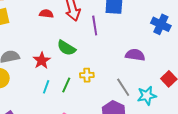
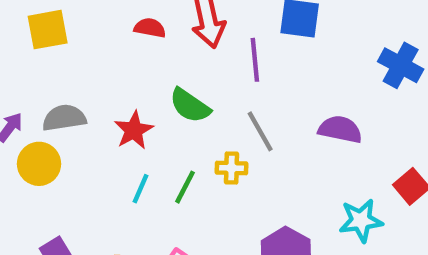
gray line: (123, 87) -> (260, 131), moved

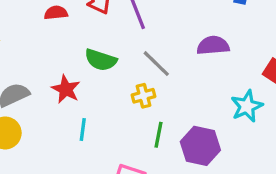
green line: (185, 187) -> (159, 135), moved

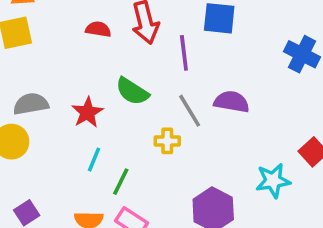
purple semicircle: (213, 45) -> (232, 102), moved
green line: (159, 135) -> (121, 182), moved

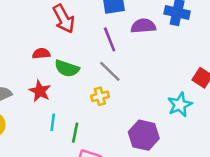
red semicircle: (98, 29) -> (41, 53), moved
purple line: (184, 53) -> (110, 39), moved
purple semicircle: (232, 102) -> (143, 26), moved

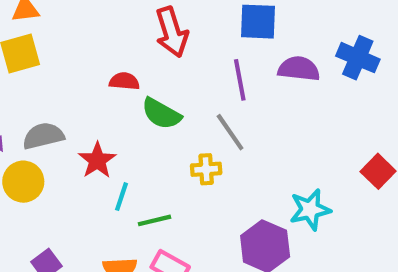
red star: (40, 91) -> (97, 160), moved
cyan star: (180, 105) -> (310, 210), moved
green line: (75, 133) -> (155, 220), turned 54

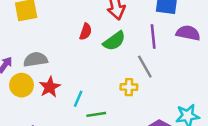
red semicircle: (124, 81) -> (86, 32), turned 98
green semicircle: (161, 114) -> (114, 41), moved, turned -70
red star: (97, 160) -> (50, 87), moved

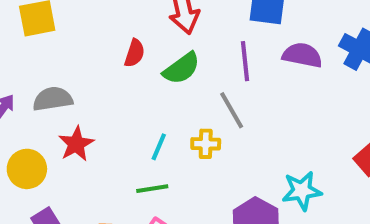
yellow circle: (22, 85) -> (27, 169), moved
cyan line: (78, 99) -> (159, 147), moved

